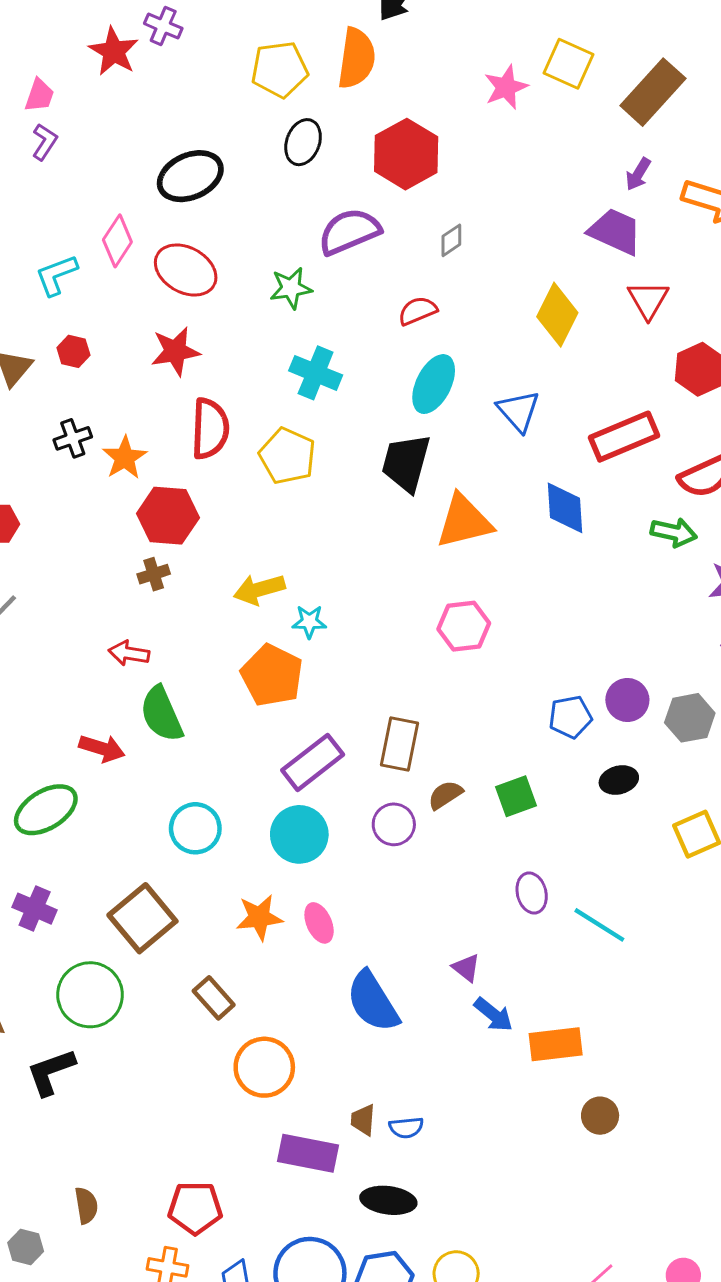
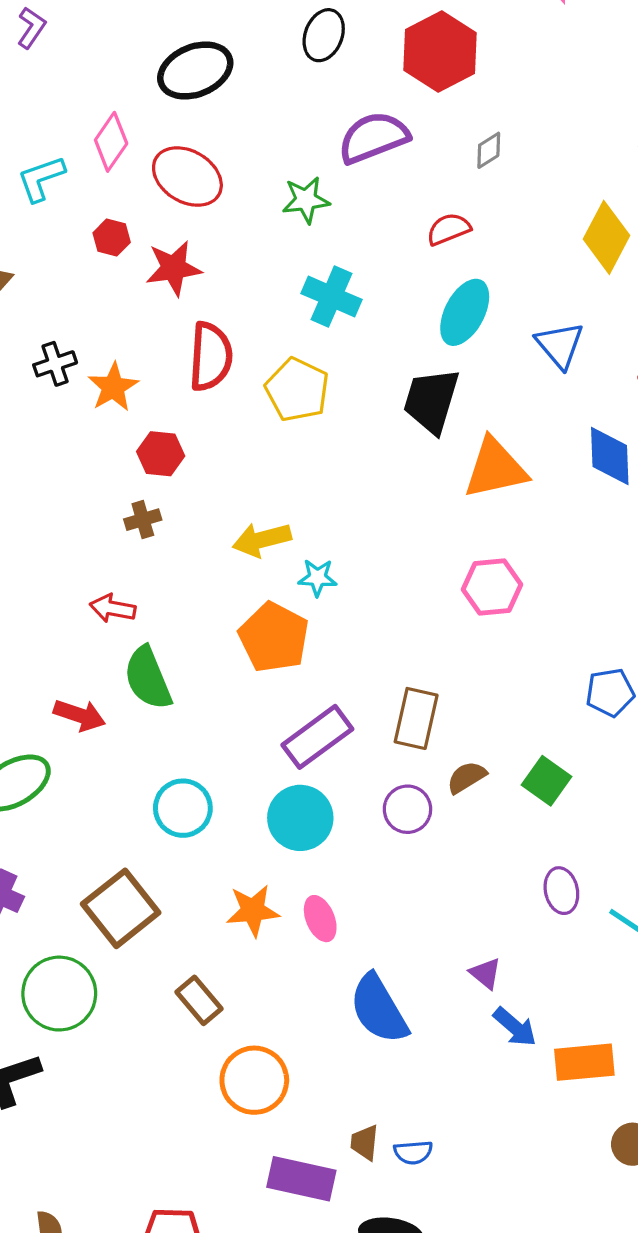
red hexagon: (73, 351) -> (112, 238), moved
red hexagon: (168, 516) -> (161, 454), size x0.7
green square: (516, 796) -> (546, 781), turned -36

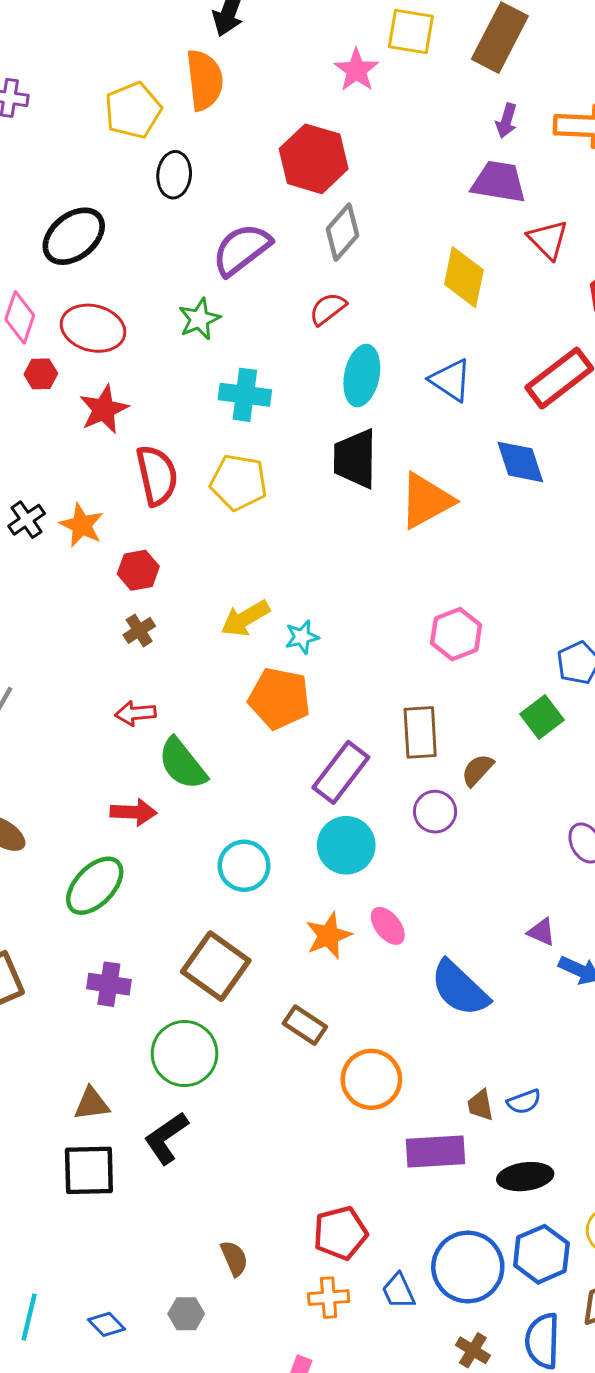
red hexagon: (440, 52) -> (314, 159), moved
gray diamond: (489, 150) -> (343, 232), size x1.6
red hexagon: (112, 238) -> (41, 374), moved
pink hexagon: (492, 587) -> (456, 634), moved
green square: (546, 781) -> (542, 717), moved, turned 33

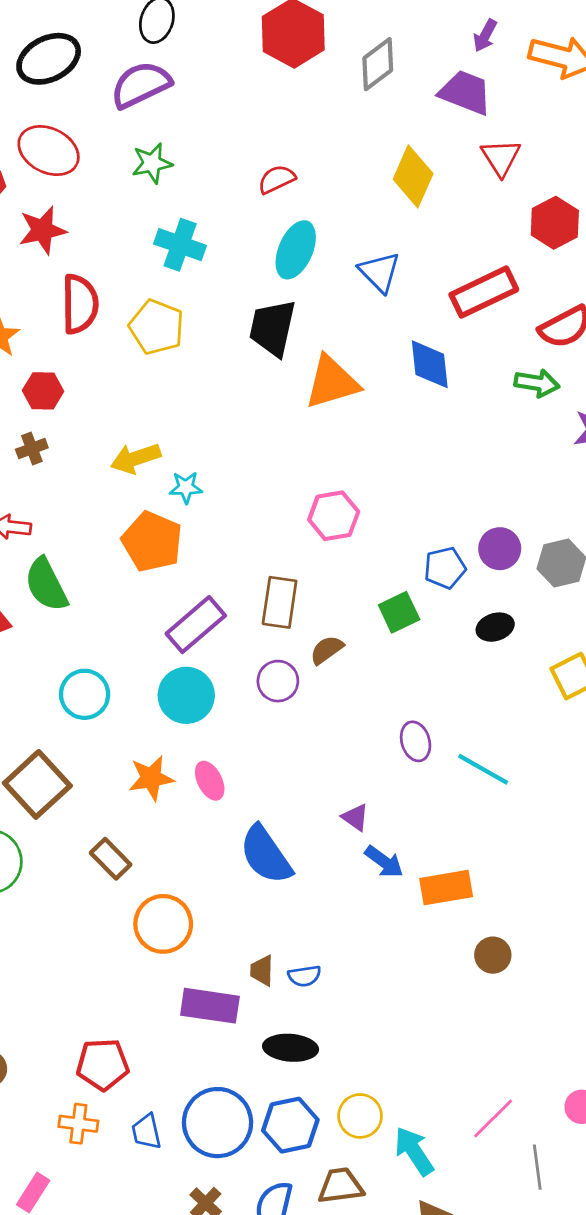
gray diamond: (343, 232) -> (378, 64), moved
purple semicircle: (242, 249) -> (141, 85), moved

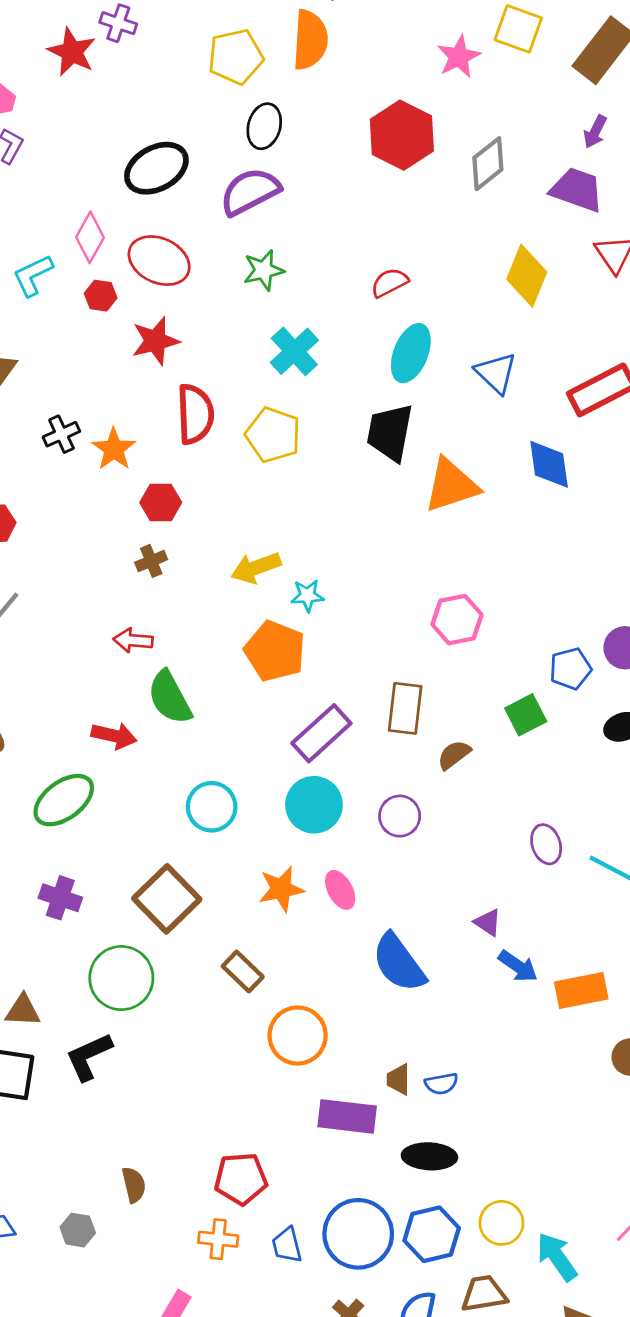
cyan cross: (180, 245) -> (294, 351), turned 30
purple circle: (278, 681) -> (400, 816), moved

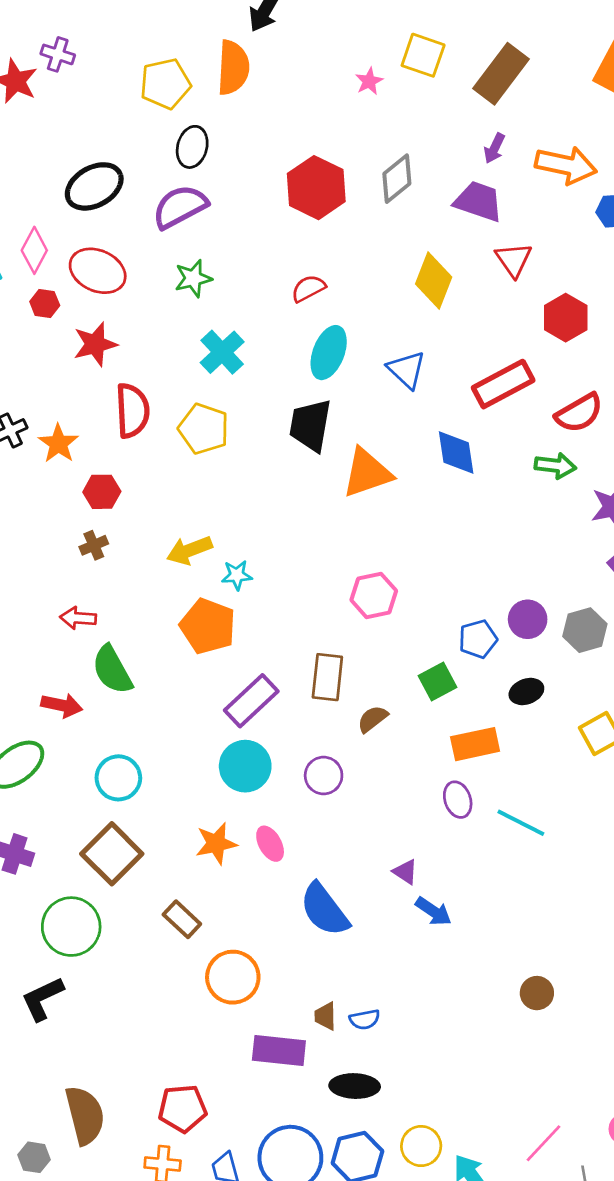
pink star: (459, 57) -> (369, 81), size x0.7
red hexagon: (402, 135) -> (316, 188), moved
cyan circle: (212, 807) -> (118, 778), moved
orange rectangle: (581, 990) -> (475, 744), moved
brown semicircle: (134, 1185) -> (85, 1115), size x1.8

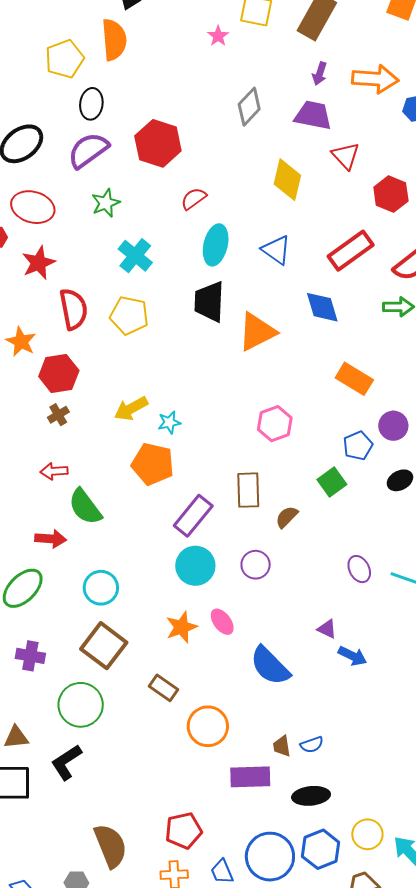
red hexagon: (316, 188) -> (158, 143), moved
red hexagon: (102, 492) -> (59, 373), size x1.4
orange rectangle: (475, 744) -> (354, 379), moved, turned 51

